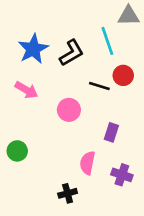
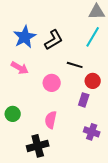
cyan line: (107, 41) -> (93, 37), moved, turned 50
red circle: (123, 75) -> (93, 81), moved
pink semicircle: (87, 163) -> (51, 120), moved
black cross: (68, 193) -> (38, 146), moved, size x1.5

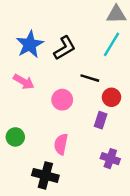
black cross: (38, 146) -> (45, 175), turned 30

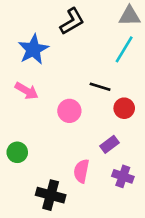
black L-shape: (65, 48) -> (72, 21), moved
purple rectangle: (101, 120) -> (109, 144), moved, turned 35
pink semicircle: (61, 144) -> (81, 171), moved

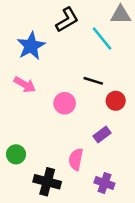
cyan line: (124, 49) -> (102, 38), moved, turned -70
green circle: (17, 152) -> (16, 154), moved
purple cross: (123, 176) -> (104, 183), moved

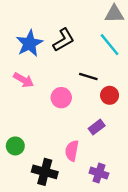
black L-shape: (67, 20) -> (64, 40), moved
cyan line: (102, 38) -> (110, 45), moved

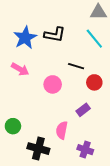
black L-shape: (64, 40) -> (55, 35), turned 40

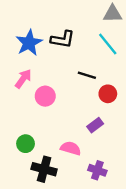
pink arrow: (20, 69) -> (23, 79), turned -84
pink circle: (53, 84) -> (45, 96), moved
green circle: (13, 126) -> (26, 144), moved
pink semicircle: (62, 130) -> (71, 148), turned 96

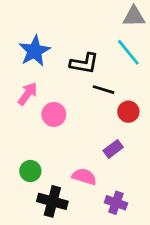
black L-shape: (63, 39) -> (84, 63), moved

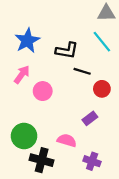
green circle: (30, 171) -> (24, 136), size x1.5

